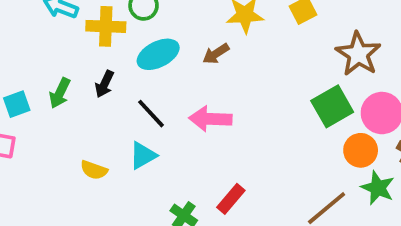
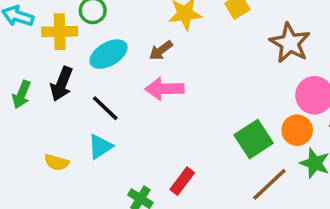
black arrow: (105, 84) -> (62, 84), size x1.4
green square: (332, 106) -> (254, 139), moved
pink arrow: (210, 119) -> (164, 89), moved

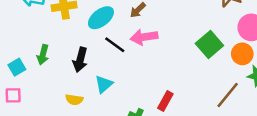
black arrow: (62, 84) -> (80, 60), moved
black line: (105, 108) -> (115, 45), moved
green square: (254, 139) -> (209, 44), moved

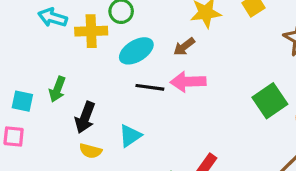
black line: (115, 45) -> (150, 87), turned -35
black arrow: (80, 60) -> (85, 117), moved
cyan square: (17, 67) -> (22, 101), turned 36

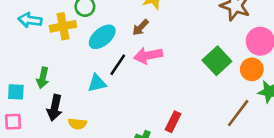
black line: (150, 87) -> (118, 65), turned -55
black arrow: (85, 117) -> (55, 108), moved
cyan triangle: (130, 136) -> (97, 83), moved, turned 30

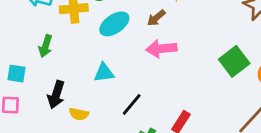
black line: (118, 65) -> (132, 104), moved
green arrow: (43, 78) -> (45, 46), moved

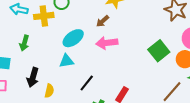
cyan ellipse: (114, 24) -> (73, 38), moved
yellow semicircle: (79, 114) -> (49, 91), turned -88

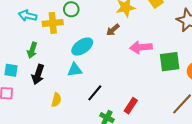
pink arrow: (107, 43) -> (141, 47), moved
green square: (159, 51) -> (170, 62), turned 30
black arrow: (33, 77) -> (38, 74), moved

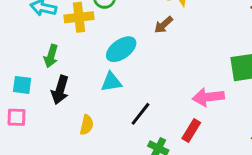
pink arrow: (141, 47) -> (208, 97), moved

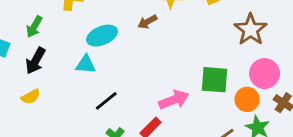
pink arrow: (208, 97) -> (174, 100), turned 152
yellow semicircle: (87, 125) -> (31, 97), moved, turned 36

